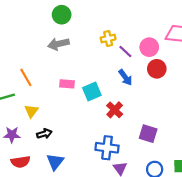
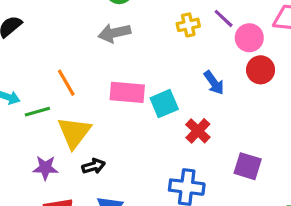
purple line: (125, 51) -> (224, 18), moved
pink rectangle: (67, 84) -> (127, 92), size x1.5
yellow triangle: (31, 111) -> (74, 132), size x1.6

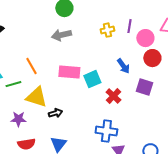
purple line: (224, 18) -> (129, 26), turned 56
yellow triangle: (74, 132) -> (36, 97), turned -50
black arrow: (94, 166) -> (55, 113), moved
purple square: (248, 166) -> (144, 87), moved

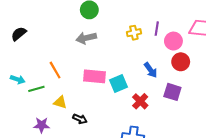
yellow triangle: (36, 97) -> (60, 102), size x0.6
black arrow: (55, 113) -> (80, 119), turned 40

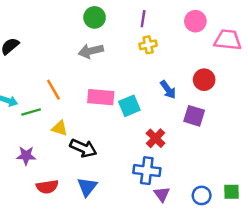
purple line: (157, 29) -> (143, 19), moved
pink circle: (173, 41) -> (195, 21), moved
red cross: (140, 101) -> (156, 138), moved
black arrow: (80, 119) -> (83, 148), size x1.5
purple star: (42, 125) -> (26, 156), moved

